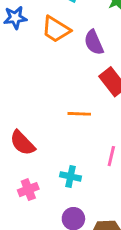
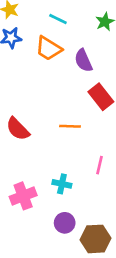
red semicircle: (22, 143) -> (18, 129), moved
pink cross: (28, 190) -> (23, 196), size x1.4

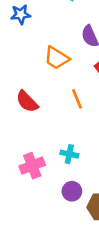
orange trapezoid: (49, 48) -> (57, 58), moved
orange line: (70, 126) -> (77, 99), turned 66

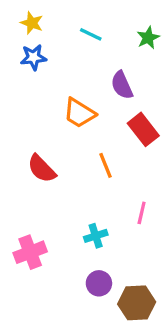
cyan cross: (69, 154) -> (96, 236), turned -30
pink cross: (32, 166) -> (30, 252), moved

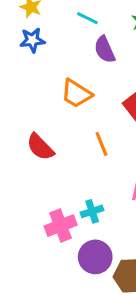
purple semicircle: (122, 85) -> (105, 50), moved
pink cross: (30, 252) -> (61, 226), moved
purple circle: (99, 283) -> (95, 257), size x1.4

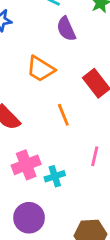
pink cross: (61, 226) -> (26, 165), moved
purple circle: (95, 257) -> (29, 218), moved

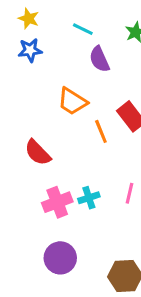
orange line: (63, 115) -> (101, 131), moved
cyan cross: (55, 176) -> (89, 198), moved

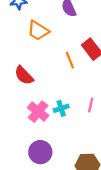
orange trapezoid: (72, 101) -> (38, 31), moved
pink cross: (57, 202) -> (38, 112), turned -30

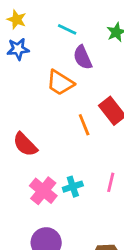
orange trapezoid: (38, 31) -> (60, 83), moved

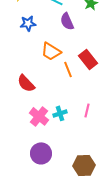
blue star: (18, 49) -> (28, 23), moved
orange trapezoid: (60, 83) -> (51, 51), moved

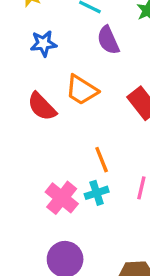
orange line: (68, 69) -> (102, 160), moved
red semicircle: (26, 83) -> (42, 107), moved

